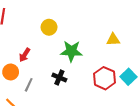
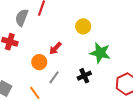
black cross: (59, 78) -> (84, 76), turned 32

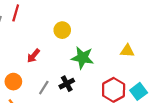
orange circle: (39, 62) -> (13, 82), moved
gray line: (54, 77) -> (44, 88), moved

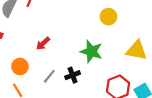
yellow circle: (62, 30) -> (108, 17), moved
yellow triangle: (127, 51) -> (137, 50), size x1.5

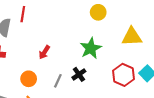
green star: (91, 51) -> (91, 48), turned -30

